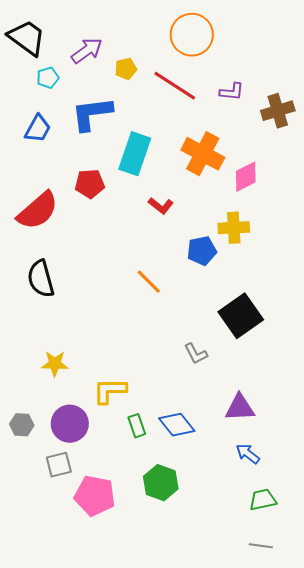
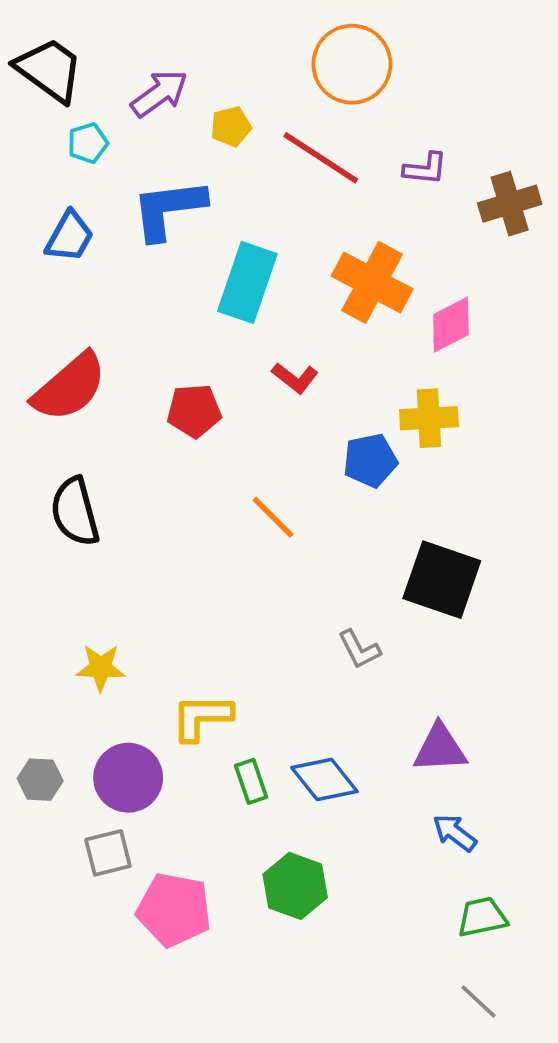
red pentagon: (90, 184) -> (194, 411), moved
black square: (241, 316) -> (442, 580), turned -36
gray line: (261, 546) -> (478, 1001), turned 35

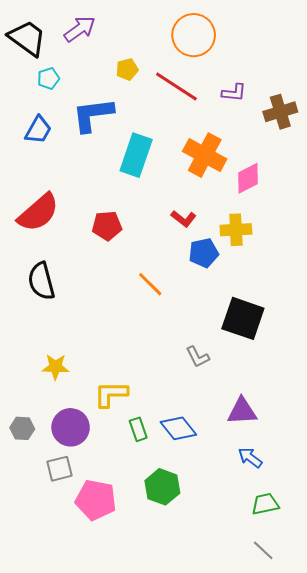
purple arrow: (159, 94) -> (80, 29), moved
red L-shape: (295, 378) -> (184, 219), moved

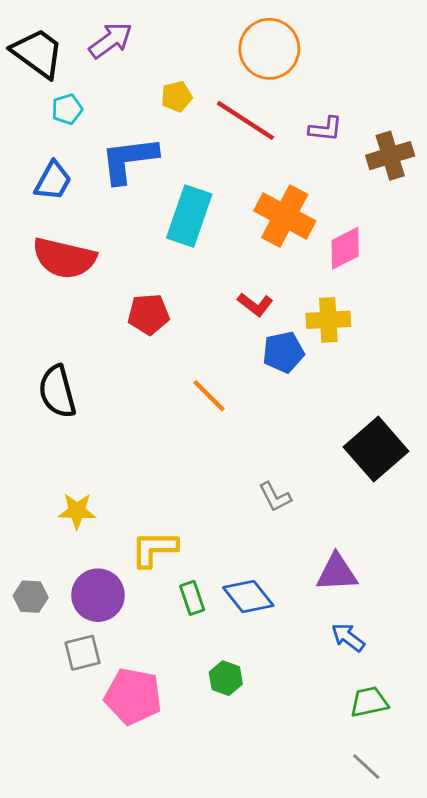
red semicircle: (38, 213) -> (64, 258), moved, turned 54
black square: (243, 318) -> (376, 449), moved, turned 30
green hexagon: (162, 487) -> (226, 678), size x0.7

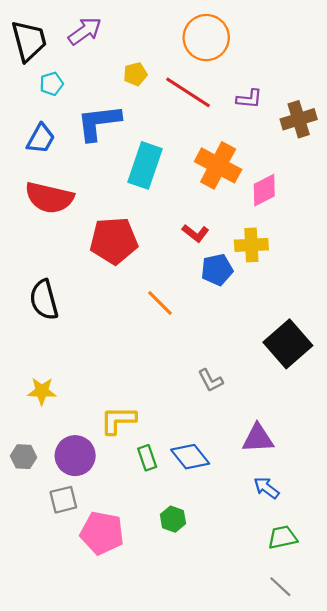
black trapezoid: (38, 53) -> (29, 41), turned 39
red pentagon: (149, 314) -> (114, 241), size x1.5
yellow star: (77, 511) -> (42, 391), moved

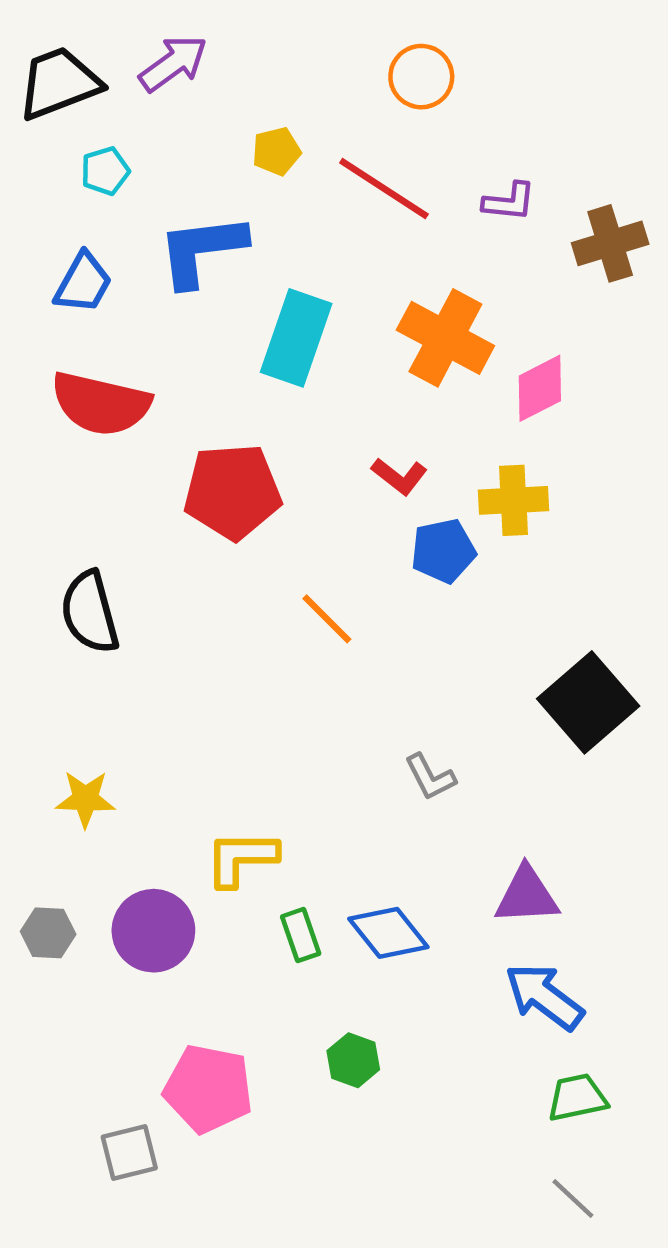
orange circle: (206, 38) -> (421, 77), size x0.7
black trapezoid: (29, 41) -> (59, 83), turned -96
blue arrow: (266, 488) -> (544, 997), size x1.5
gray square: (63, 500) -> (129, 1152), moved

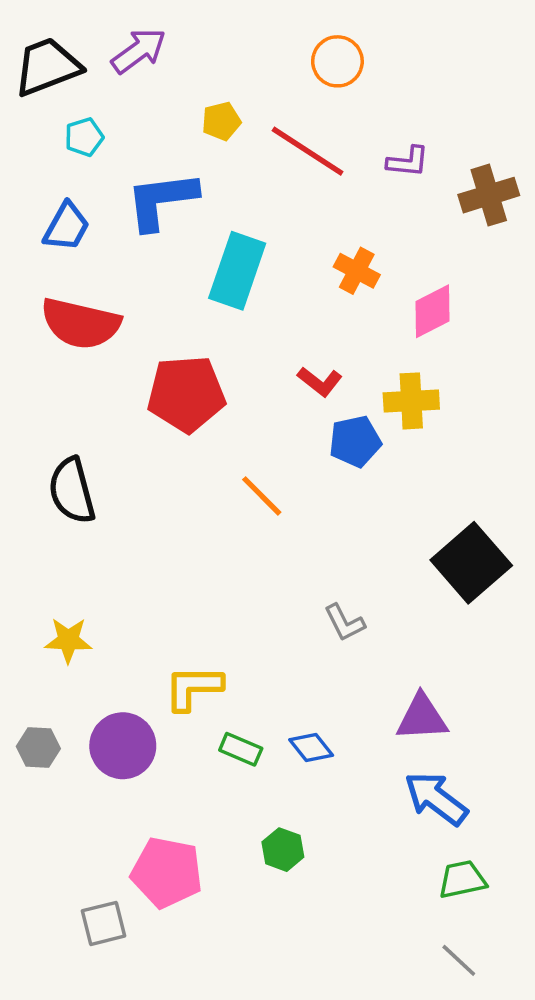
orange cross: (445, 338) -> (357, 271), size x0.6
blue diamond: (388, 933) -> (311, 747), size x0.7
green rectangle: (301, 935) -> (241, 749), turned -48

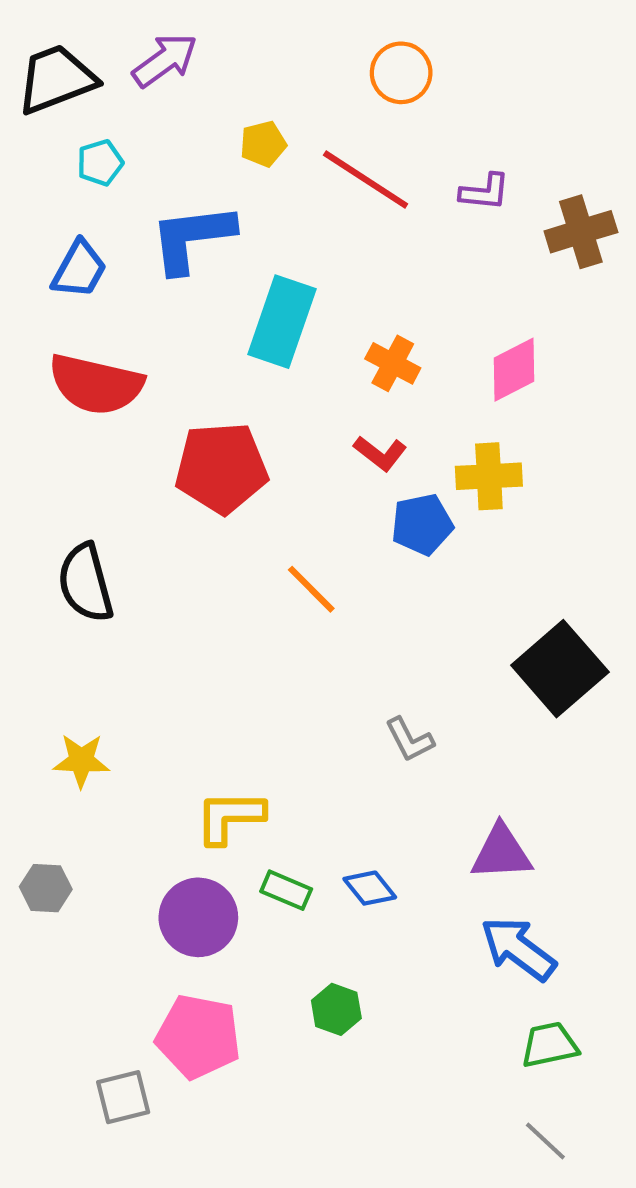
orange cross: (357, 271) -> (393, 363), moved
purple circle: (123, 746) -> (198, 917), moved

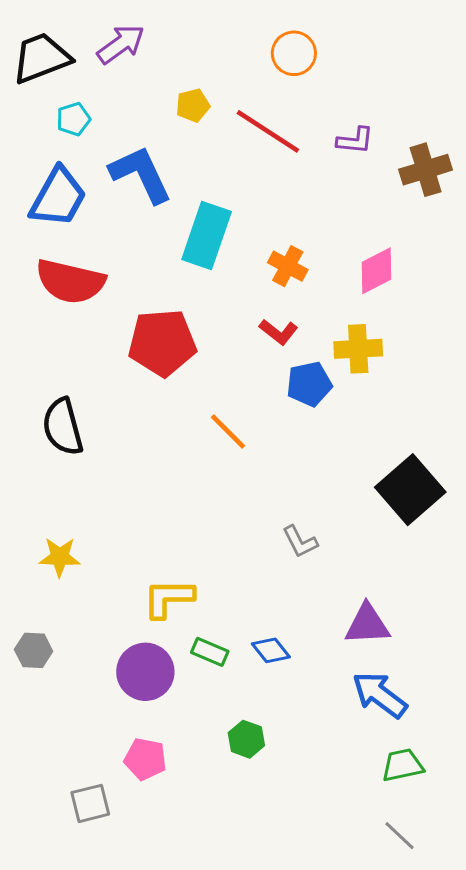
blue L-shape: (192, 238) -> (141, 174), turned 72
blue trapezoid: (79, 269) -> (58, 197), size x1.4
pink pentagon: (198, 1036) -> (145, 759), size x0.7

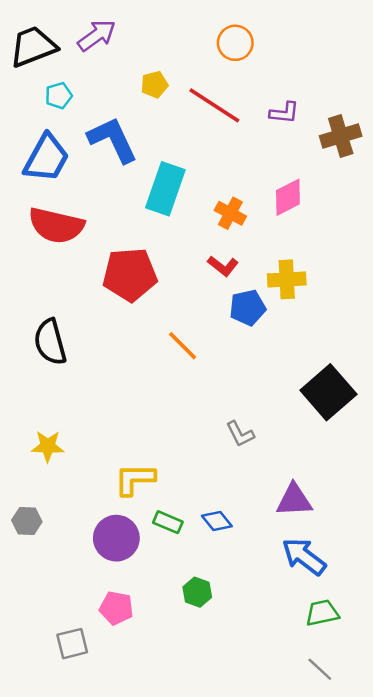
pink diamond: (377, 271) -> (288, 197), moved

